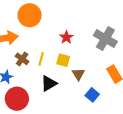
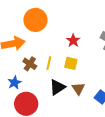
brown triangle: (78, 74) -> (78, 89), moved

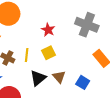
yellow square: (71, 63) -> (48, 53), turned -32

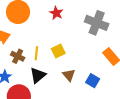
red star: (48, 30) -> (56, 13), moved
black triangle: (38, 78) -> (38, 75), moved

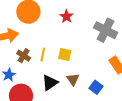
yellow square: (58, 51) -> (65, 54), turned 32
black triangle: (38, 75) -> (50, 83), moved

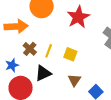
red star: (66, 16) -> (78, 17), size x1.6
black triangle: (50, 83) -> (43, 73), moved

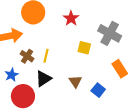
red star: (78, 17) -> (71, 18), size x0.7
yellow square: (70, 54) -> (84, 48), moved

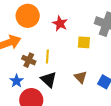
red star: (71, 18) -> (60, 23), moved
black triangle: (43, 79) -> (49, 80), turned -36

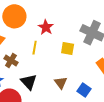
yellow line: (47, 56) -> (35, 48), moved

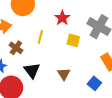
red star: (46, 27) -> (62, 18), moved
blue square: (84, 90) -> (94, 83), moved

